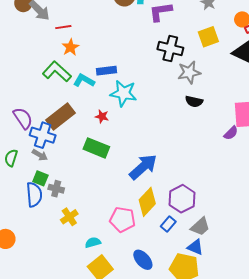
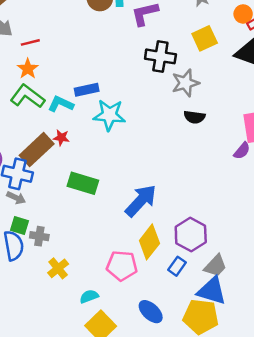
orange star: (70, 47) -> (28, 69), moved
red star: (102, 116) -> (61, 138), moved
blue triangle: (195, 247) -> (212, 291), size x1.5

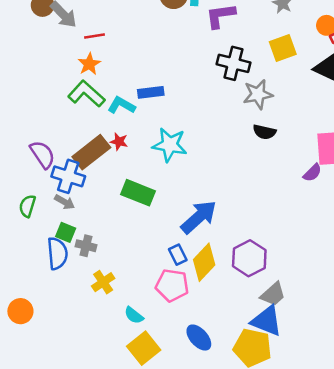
cyan star: (109, 115) -> (170, 145), moved
blue rectangle: (177, 266) -> (178, 255), moved, turned -66
cyan semicircle: (89, 296) -> (134, 315), turned -126

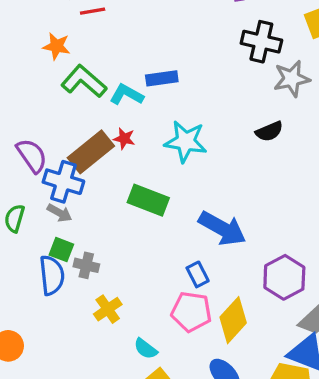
orange star: (89, 64) -> (57, 46), moved, turned -30
black semicircle: (264, 132) -> (269, 131), moved, turned -35
blue arrow: (199, 217) -> (222, 228), turned 72
yellow diamond: (204, 262) -> (233, 320), moved

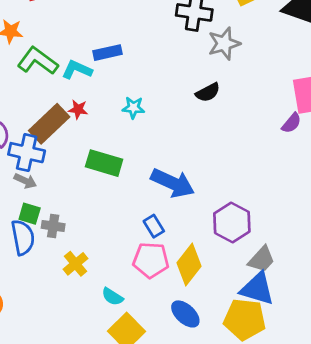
cyan star: (186, 142) -> (133, 108), size x0.6

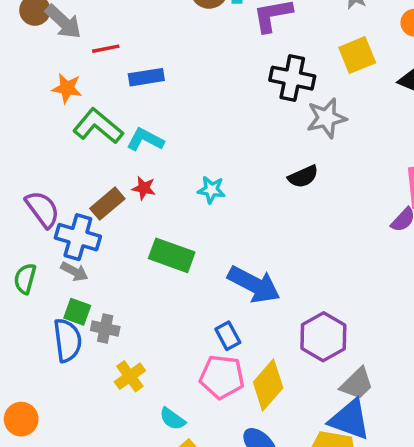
blue rectangle: (107, 53) -> (146, 77), moved
brown rectangle: (49, 124) -> (107, 204), size x0.7

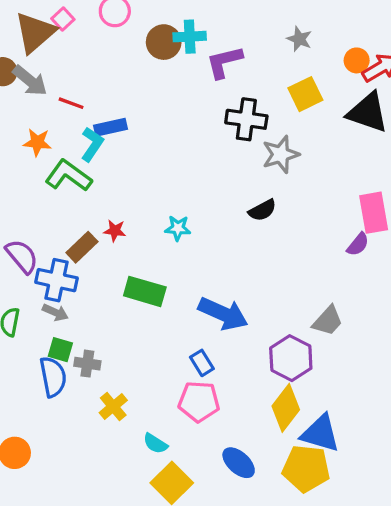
red line: (106, 49) -> (71, 103), turned 35
cyan L-shape: (145, 140) -> (92, 144), moved, turned 100
gray trapezoid: (357, 384) -> (328, 321), moved
yellow diamond: (268, 385) -> (286, 408), moved

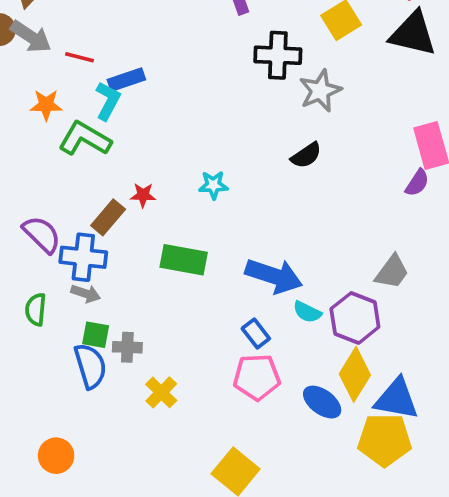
cyan semicircle: (155, 444) -> (307, 312), moved
blue ellipse: (239, 463) -> (322, 402), moved

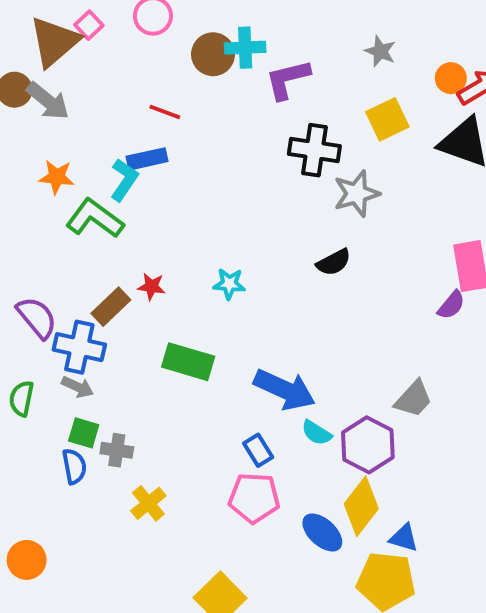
red line: (79, 57) -> (165, 112), moved
blue semicircle: (90, 366) -> (74, 466), size x0.7
blue triangle: (397, 399) -> (404, 538), size x0.6

